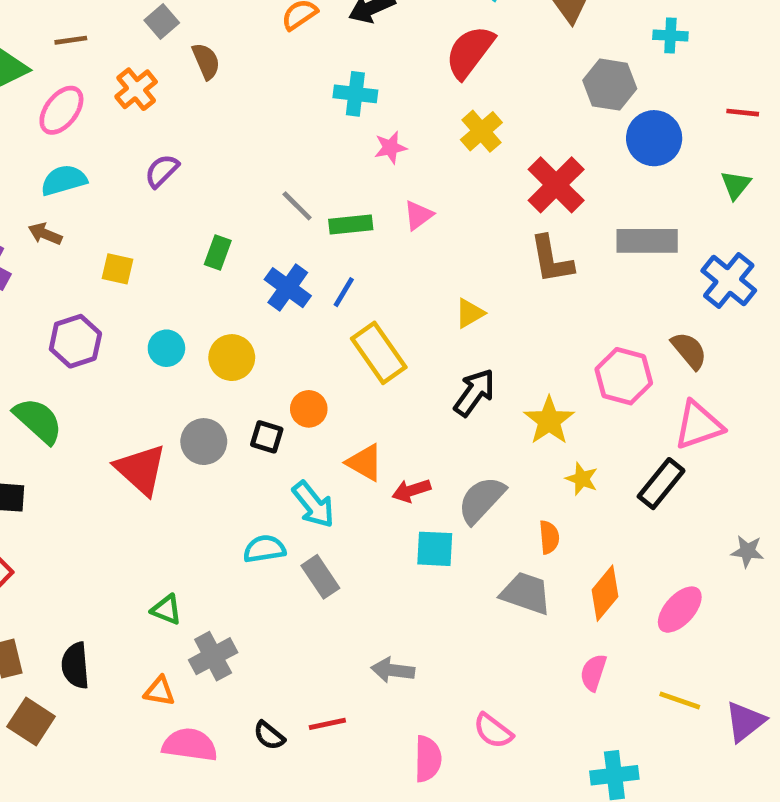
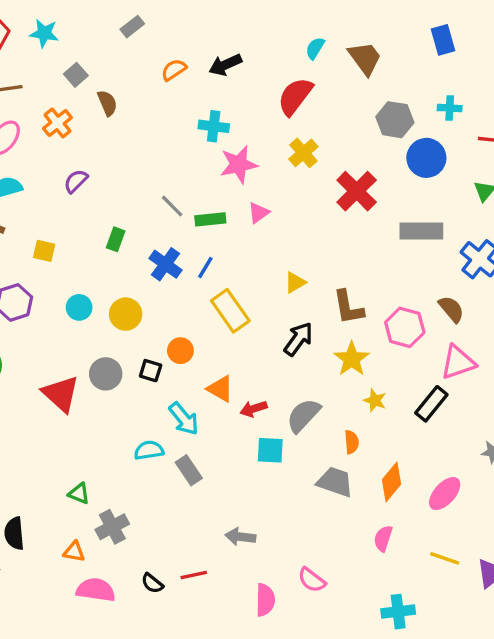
cyan cross: (670, 36) -> (450, 108), moved
pink star: (390, 148) -> (239, 165), size x1.6
brown L-shape: (551, 260) -> (348, 307), moved

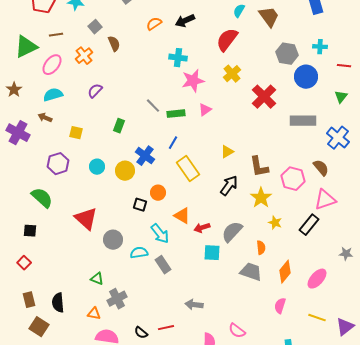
blue cross: (165, 264) -> (145, 156), moved
gray circle: (106, 374) -> (113, 240), moved

